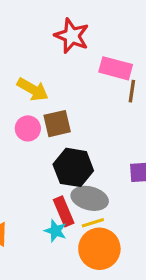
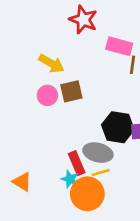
black hexagon: (73, 167) -> (118, 127), moved
orange circle: (99, 249) -> (87, 194), moved

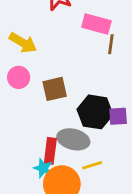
brown square: (71, 91) -> (55, 89), moved
red rectangle: (77, 163) -> (50, 151), turned 30
yellow line: (101, 172) -> (92, 165), moved

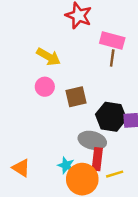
brown line: (111, 44) -> (112, 58), moved
red rectangle: (50, 151) -> (97, 159), moved
yellow line: (92, 165) -> (115, 174), moved

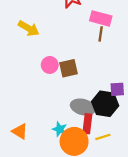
yellow arrow: (49, 57) -> (29, 28), moved
pink circle: (45, 87) -> (50, 65), moved
black hexagon: (111, 117) -> (105, 104), moved

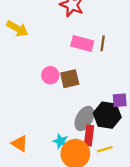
pink rectangle: (101, 18) -> (82, 43), moved
yellow arrow: (29, 28) -> (17, 29), moved
gray ellipse: (83, 107) -> (84, 118), turned -75

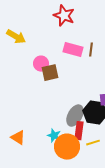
pink circle: (50, 75) -> (41, 64), moved
brown square: (70, 79) -> (50, 73), moved

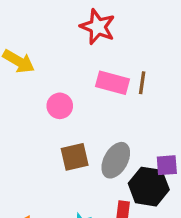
brown square: (50, 73) -> (75, 157), moved
gray ellipse: (75, 116) -> (116, 160), moved

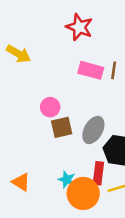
pink circle: (60, 106) -> (50, 107), moved

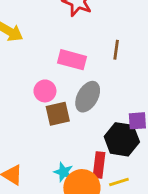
pink rectangle: (91, 70) -> (72, 60), moved
gray ellipse: (93, 130) -> (88, 97), moved

